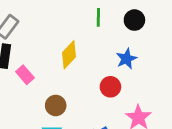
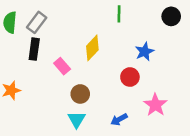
black circle: (134, 20) -> (171, 16), moved
pink rectangle: (25, 75) -> (62, 66), moved

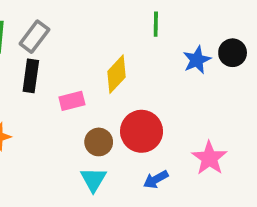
black circle: (171, 16) -> (233, 53), moved
blue star: (144, 52) -> (197, 60), moved
pink rectangle: (62, 66) -> (72, 101), turned -63
red circle: (130, 77) -> (142, 131), moved, size x1.5

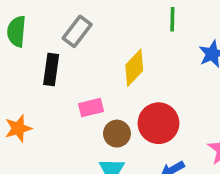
gray rectangle: (34, 37) -> (77, 31), moved
pink rectangle: (72, 101) -> (91, 108), moved

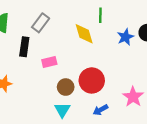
yellow diamond: (134, 68) -> (84, 34), moved, turned -60
pink rectangle: (91, 108) -> (49, 62), moved

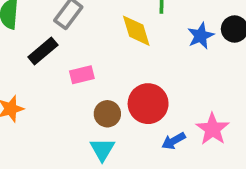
black rectangle: (24, 47) -> (43, 51), turned 42
blue arrow: (100, 110) -> (173, 141), moved

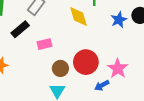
pink star: (212, 129) -> (118, 68), moved

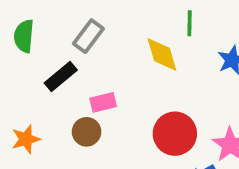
brown circle: (60, 68) -> (87, 132), moved

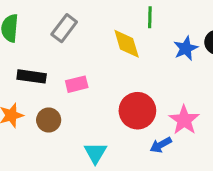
black rectangle: (61, 77) -> (32, 76), moved, turned 48
brown circle: (87, 132) -> (49, 120), moved

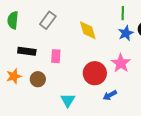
green line: (150, 17) -> (123, 13), moved
pink rectangle: (77, 84) -> (56, 56), turned -72
pink star: (184, 120) -> (121, 63), moved

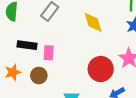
pink rectangle: (56, 56) -> (49, 53), moved

